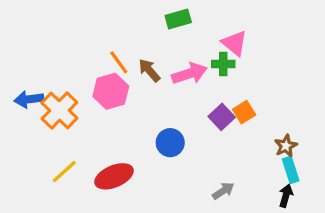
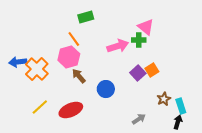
green rectangle: (178, 19) -> (86, 17), moved
brown arrow: (149, 70) -> (79, 76), moved
brown star: (286, 146) -> (164, 99), moved

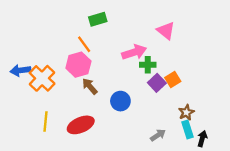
green cross: (139, 40) -> (148, 65), moved
cyan rectangle: (181, 106) -> (188, 129), moved
yellow line: (40, 107) -> (45, 122), turned -42

